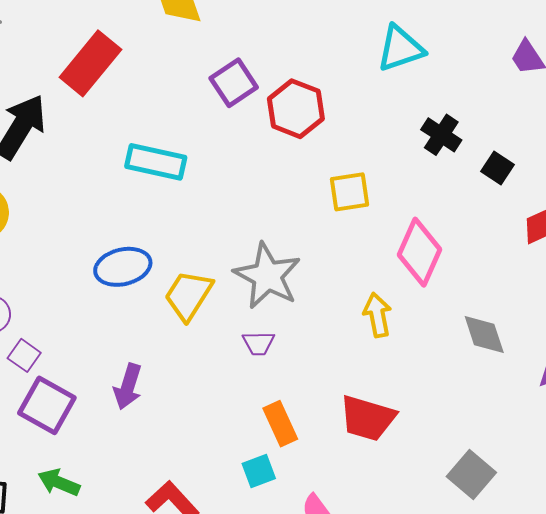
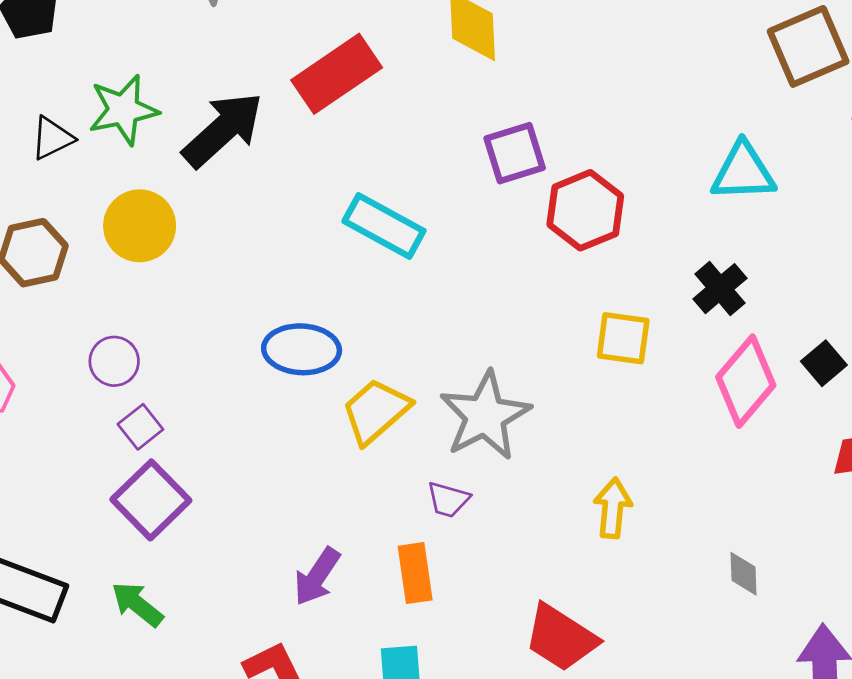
black cross: (441, 135) -> (720, 289), moved
pink diamond: (420, 252) -> (746, 381), moved
gray diamond: (484, 334) -> (743, 574), size x0.7
purple arrow: (128, 387) -> (317, 576), moved
orange rectangle: (280, 424) -> (415, 573), moved

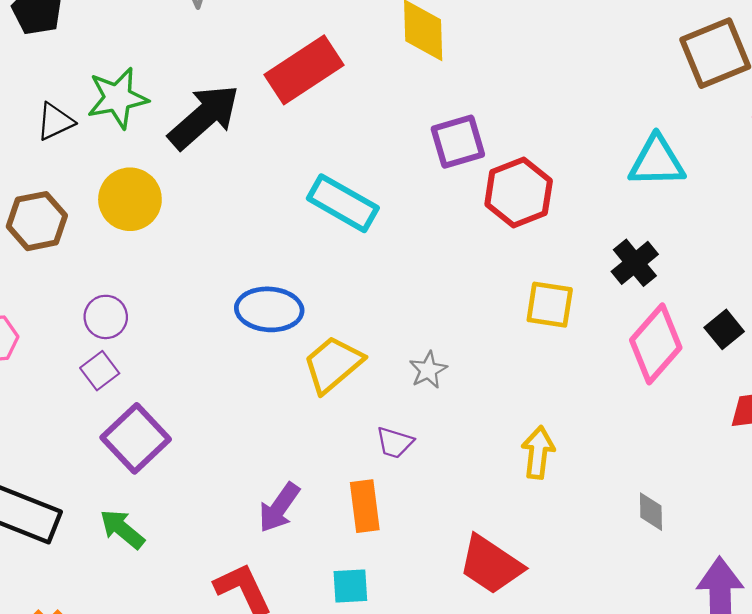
gray star: (485, 416) -> (428, 370), size x0.5
purple square: (140, 427) -> (100, 371), moved

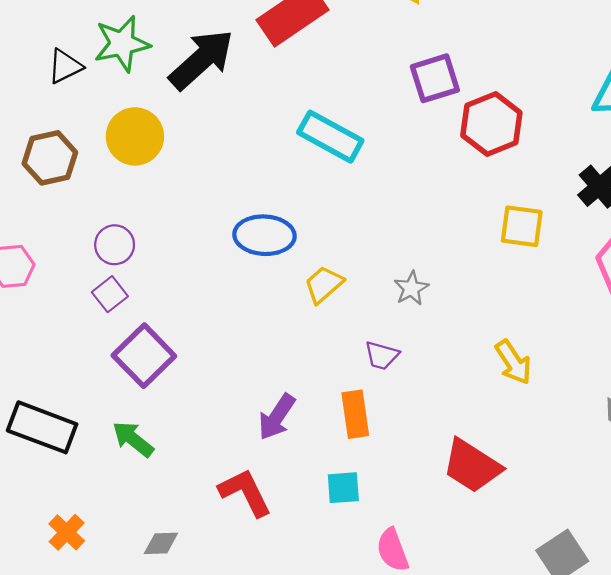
yellow trapezoid: (333, 364) -> (324, 285), size x0.7
yellow arrow: (538, 452) -> (513, 362), turned 141

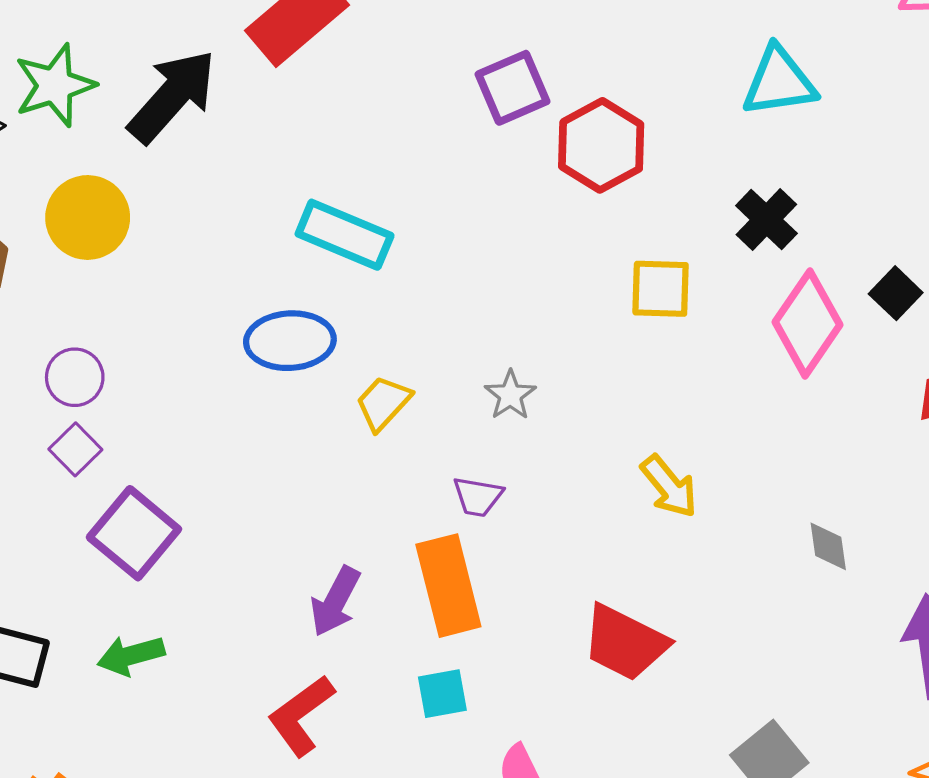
cyan rectangle: (330, 137) -> (345, 235), moved
orange rectangle: (355, 414) -> (448, 586), size x1.4
green arrow: (133, 439) -> (131, 655), turned -48
red L-shape: (245, 492) -> (301, 715), turned -94

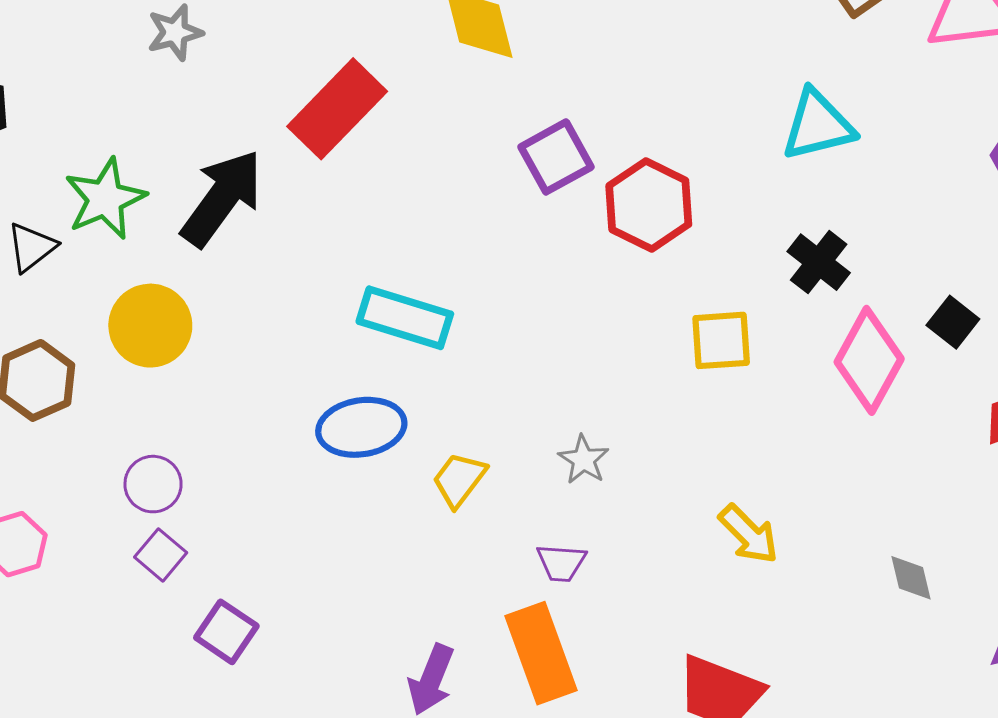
purple square: (134, 533) -> (226, 632), size x0.7

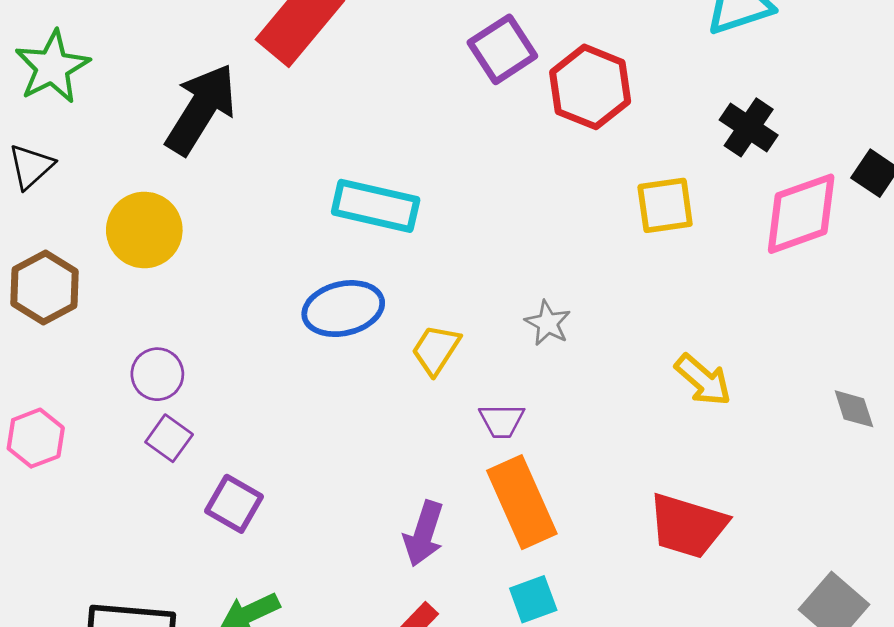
green star: (105, 199) -> (52, 67), moved
pink diamond: (869, 360) -> (801, 214), turned 46
purple trapezoid: (561, 563) -> (502, 421), moved

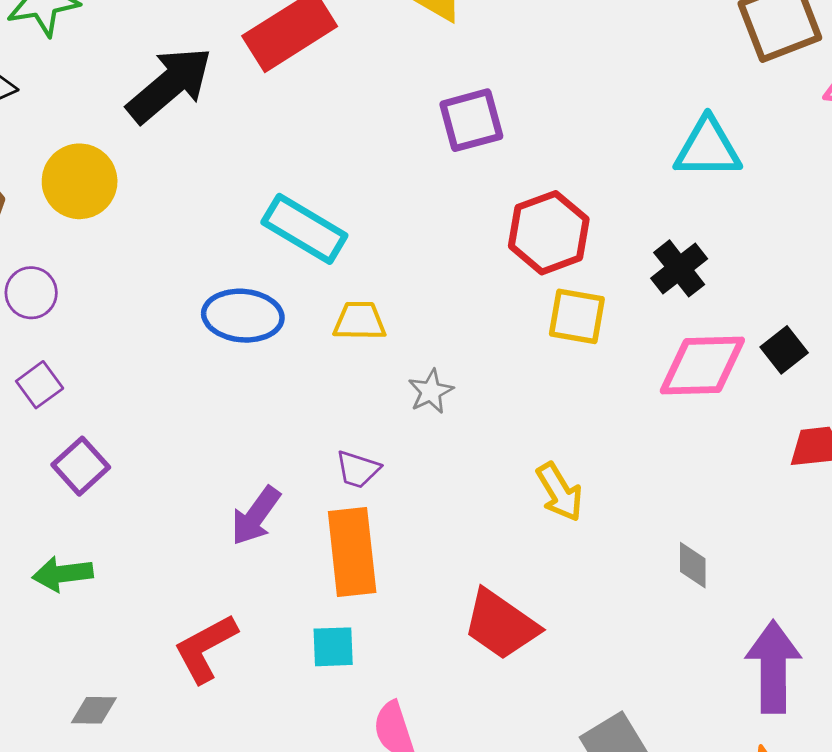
red hexagon: (590, 87) -> (549, 233), moved
yellow trapezoid: (436, 350) -> (360, 321), moved, turned 40
purple circle: (157, 374) -> (31, 293), moved
purple arrow: (424, 534) -> (256, 516), moved

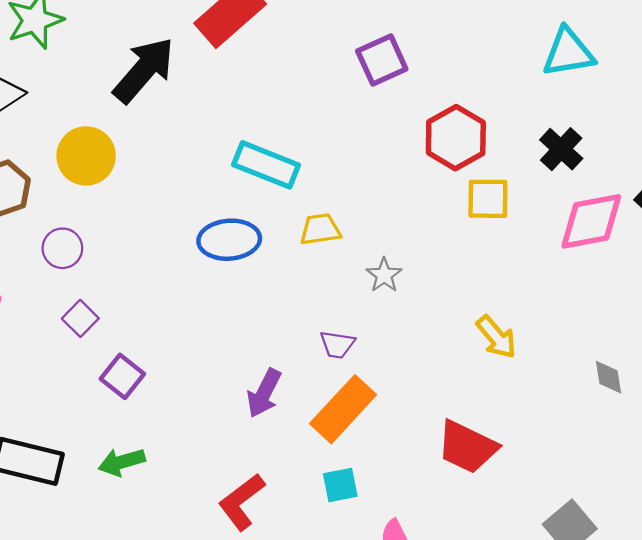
orange rectangle: (352, 552) -> (343, 409), turned 58

